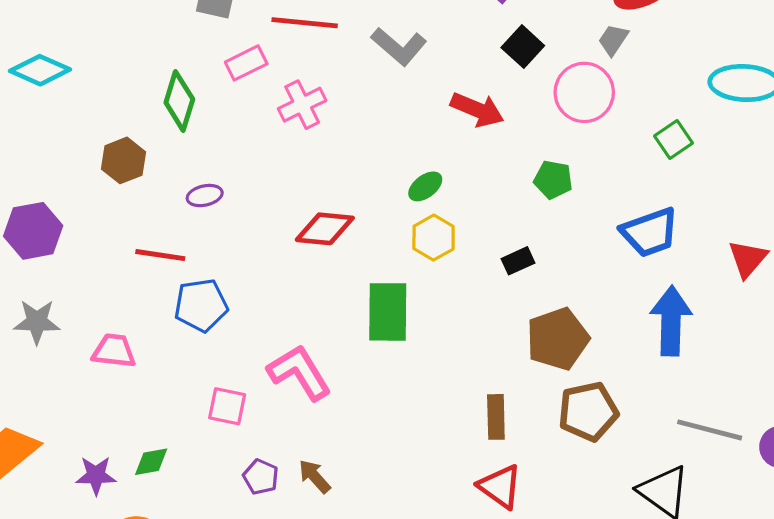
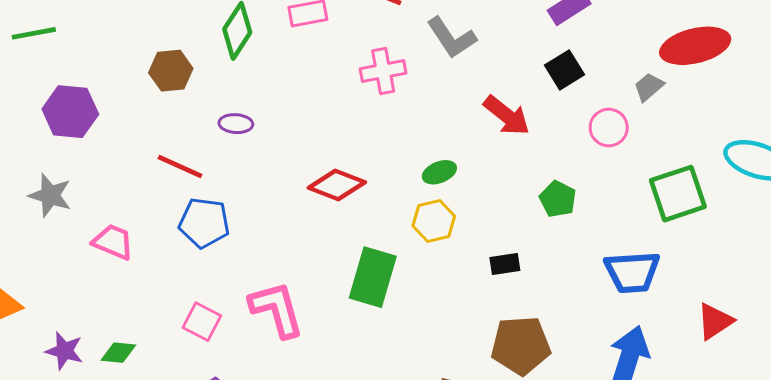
pink circle: (584, 92) -> (609, 128), size x0.7
pink cross: (302, 105) -> (383, 71), moved
green square: (674, 140) -> (678, 194), size x1.6

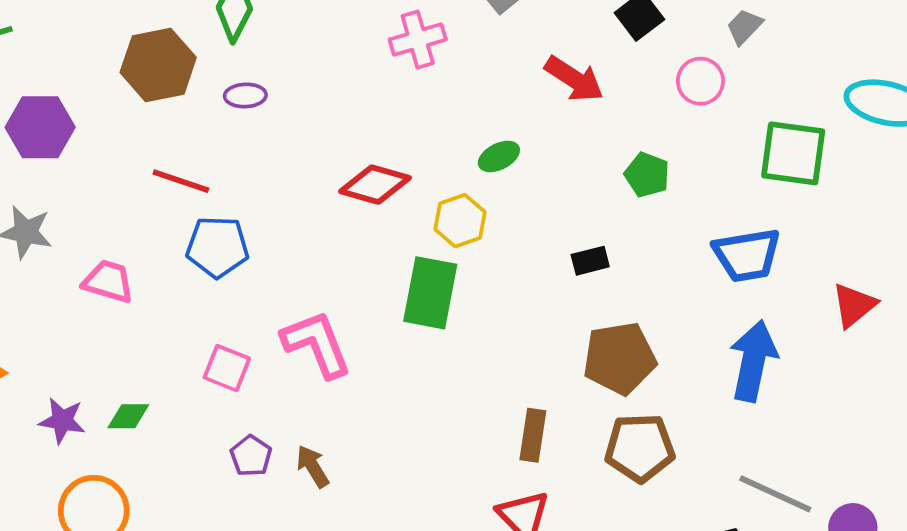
brown hexagon: (171, 71) -> (158, 65), size x1.4
purple ellipse: (236, 124) -> (245, 96), moved
green square: (678, 194) -> (793, 153), turned 32
yellow hexagon: (434, 221) -> (460, 221), moved

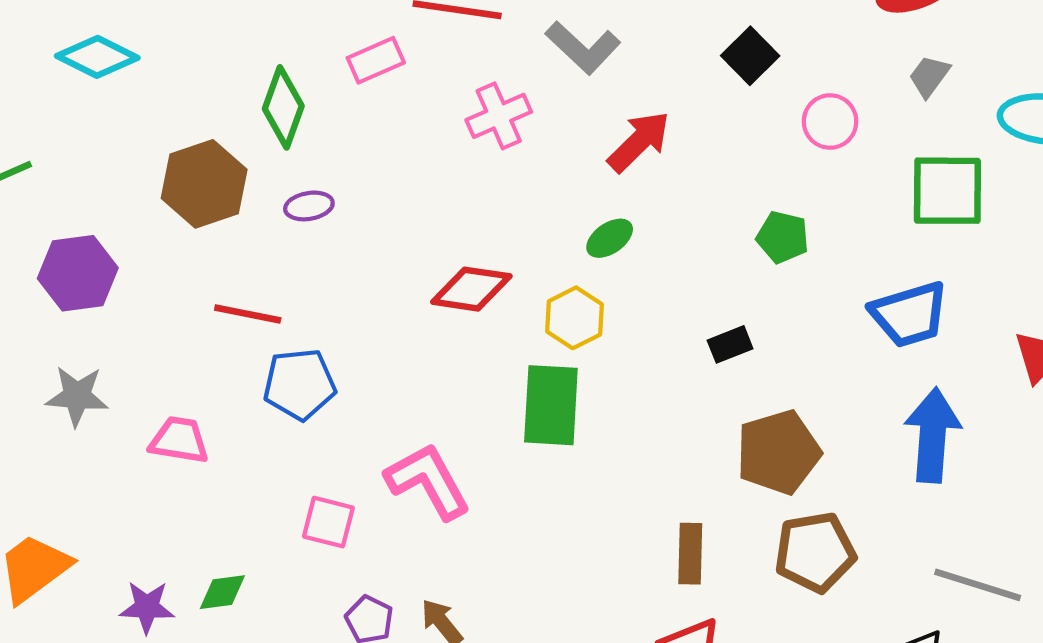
gray trapezoid: (744, 27) -> (929, 76), moved
red arrow: (574, 79) -> (639, 142), moved, turned -70

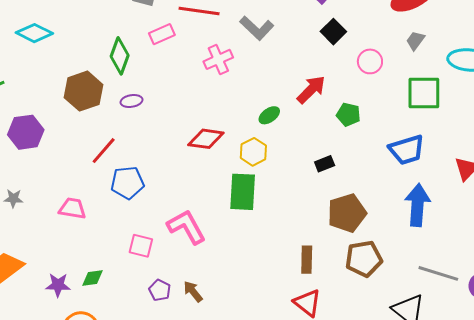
red arrow: (639, 142) -> (311, 90), moved
red line: (248, 314) -> (104, 151), turned -60
gray star: (77, 396) -> (13, 198), moved, size x0.7

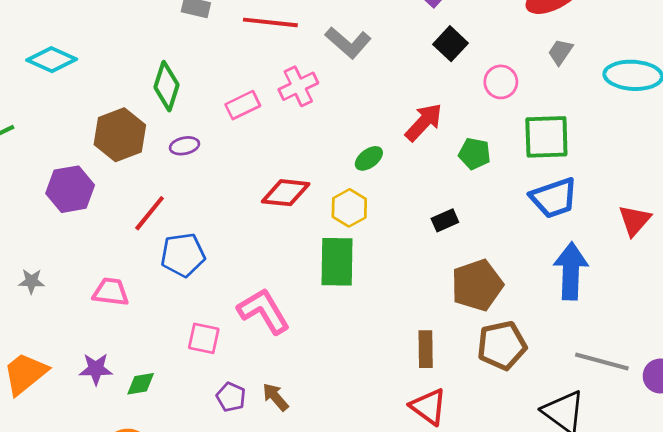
pink rectangle: (162, 34) -> (243, 105), moved
green square: (424, 93) -> (546, 137), moved
purple hexagon: (26, 132) -> (70, 189), moved
purple star: (58, 285) -> (96, 369), moved

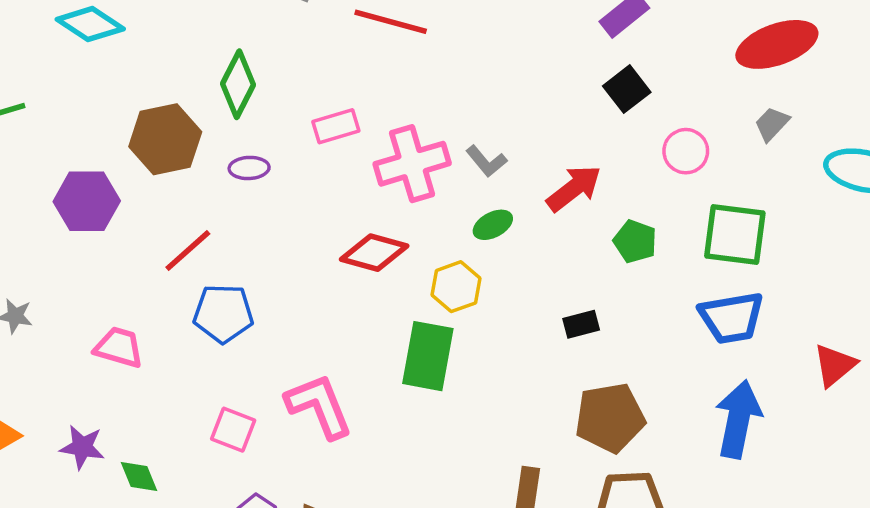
gray L-shape: (348, 43) -> (486, 161), moved, size x0.7
pink cross: (298, 86) -> (412, 164), moved, size x1.4
green diamond: (141, 384) -> (139, 477), turned 68

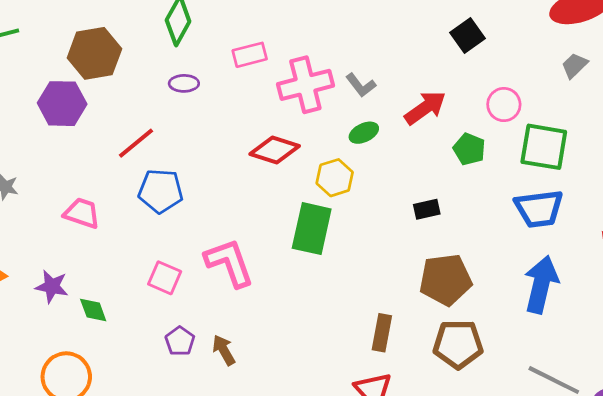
brown hexagon: (165, 139) -> (94, 53), moved
pink circle: (686, 151) -> (504, 105), moved

